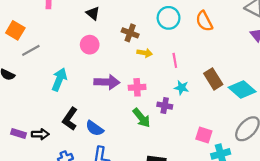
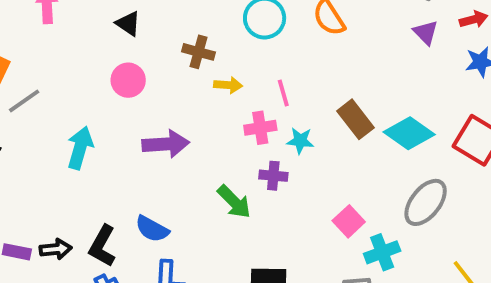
pink cross: (137, 87) -> (260, 128), moved
black L-shape: (70, 119) -> (102, 246), moved
pink square: (204, 135) -> (349, 221), turned 35

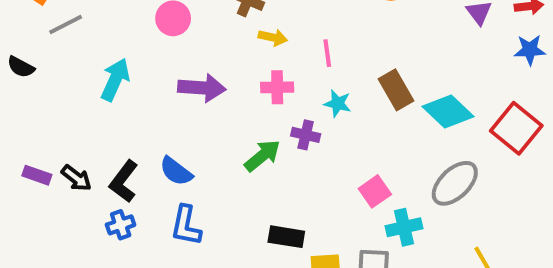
pink cross: (260, 128) -> (277, 87), moved
green arrow: (234, 202) -> (262, 156), turned -93
black arrow: (56, 249) -> (76, 178), turned 36

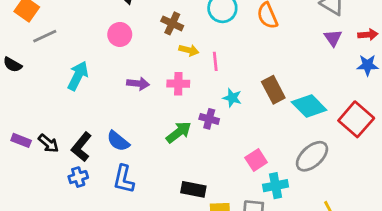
pink line: (327, 53) -> (215, 61), moved
pink cross: (277, 87) -> (178, 84), moved
purple arrow: (202, 88) -> (138, 84), size x0.7

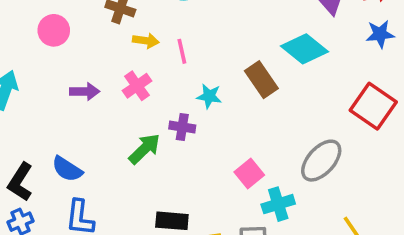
pink cross: (178, 84) -> (137, 86), turned -30
cyan diamond: (309, 106) -> (304, 49), moved

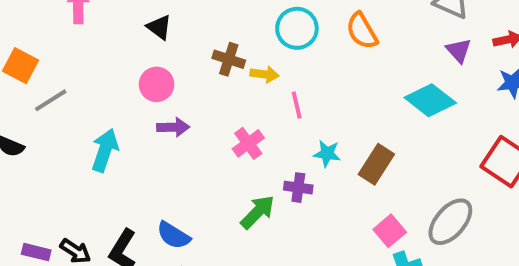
yellow arrow: (146, 41) -> (264, 74), moved
brown rectangle: (261, 80) -> (376, 164), moved, turned 68
purple arrow: (85, 91) -> (173, 127), moved
pink square: (249, 174) -> (390, 231), moved

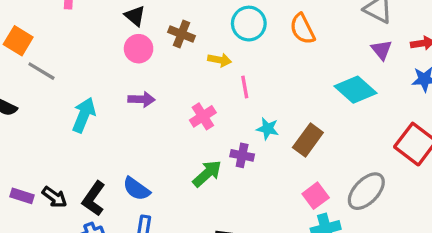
brown cross: (229, 59) -> (182, 34), moved
pink circle: (157, 84) -> (139, 49), moved
gray line: (51, 100) -> (41, 71), turned 60

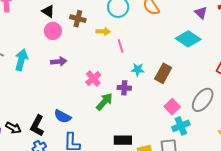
cyan arrow: (84, 115) -> (21, 60), moved
pink cross: (203, 116) -> (93, 79), moved

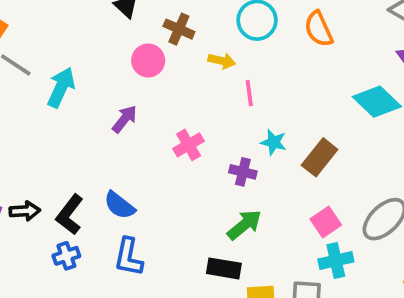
pink circle: (53, 31) -> (148, 61), moved
purple arrow: (59, 62) -> (125, 119), moved, turned -56
green arrow: (104, 102) -> (244, 225), moved
black arrow: (13, 128) -> (25, 211), turned -42

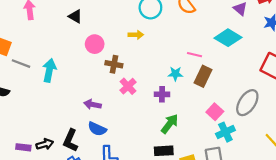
brown cross: (179, 29) -> (114, 64), moved
pink line: (249, 93) -> (194, 55), moved, turned -56
purple arrow: (125, 119) -> (92, 104), moved, turned -105

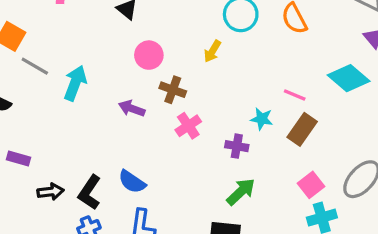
yellow arrow: (136, 35) -> (212, 51), turned 112
purple arrow: (92, 104) -> (132, 108), moved
purple rectangle: (23, 147) -> (19, 159), moved

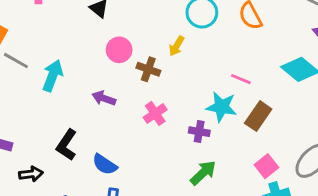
brown cross: (173, 90) -> (148, 69), moved
pink line: (295, 95) -> (241, 79), moved
cyan star: (262, 119) -> (221, 107), size x1.5
black L-shape: (90, 192) -> (67, 145), moved

